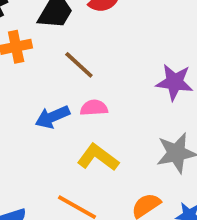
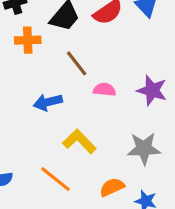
pink semicircle: (94, 108) -> (104, 90), moved

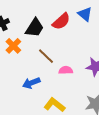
orange cross: (28, 40) -> (13, 46), turned -35

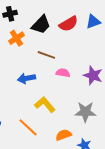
blue triangle: (85, 14) -> (93, 22), turned 49
brown line: (46, 56) -> (46, 55), turned -36

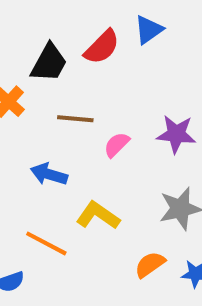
pink semicircle: (63, 73) -> (117, 145), turned -40
blue arrow: (27, 78) -> (49, 174), turned 42
orange line: (28, 127) -> (46, 243), moved

